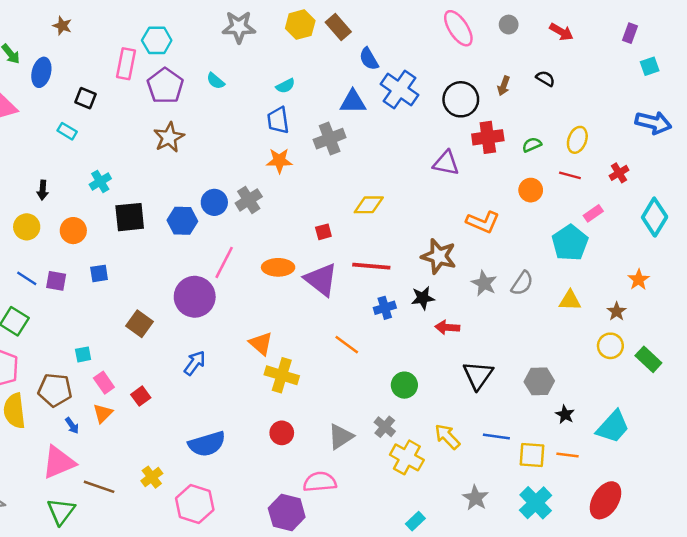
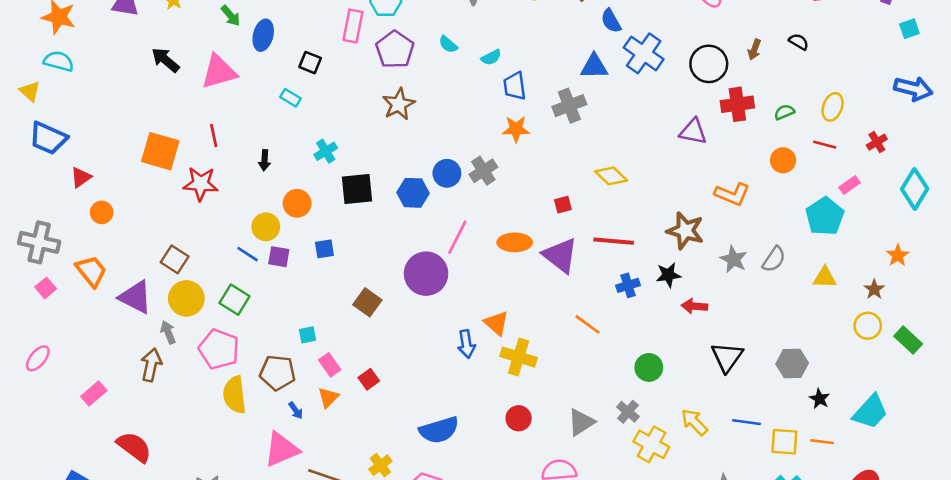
cyan semicircle: (285, 86) -> (491, 57), moved
yellow diamond: (369, 205) -> (611, 176), turned 44
yellow circle: (27, 227) -> (266, 227), moved
blue arrow: (195, 363) -> (466, 344), moved, turned 135

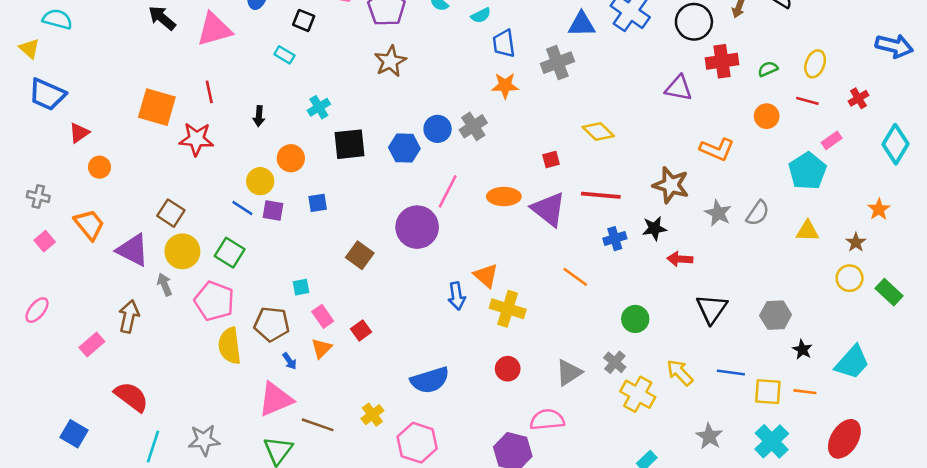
gray cross: (39, 242) -> (38, 196), size x0.6
brown arrow: (151, 365) -> (129, 316), moved

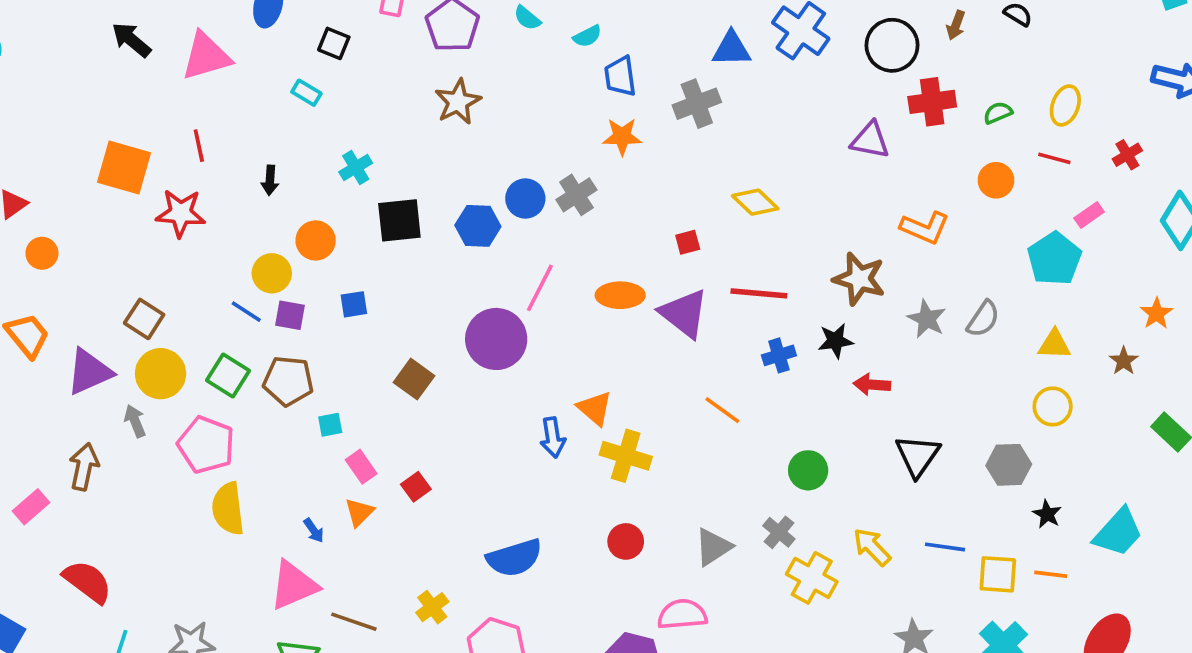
purple triangle: (133, 250) -> (89, 372), turned -51
yellow circle: (850, 278) -> (1053, 406), moved
brown pentagon: (272, 324) -> (288, 381), moved

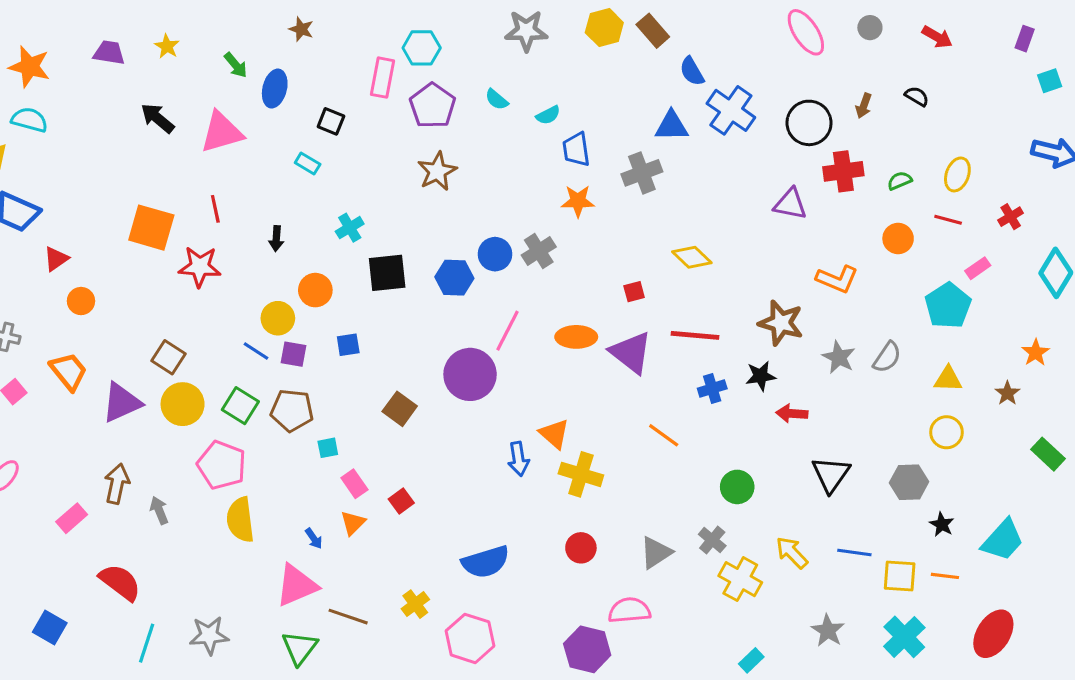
gray arrow: (135, 421) -> (159, 510), moved

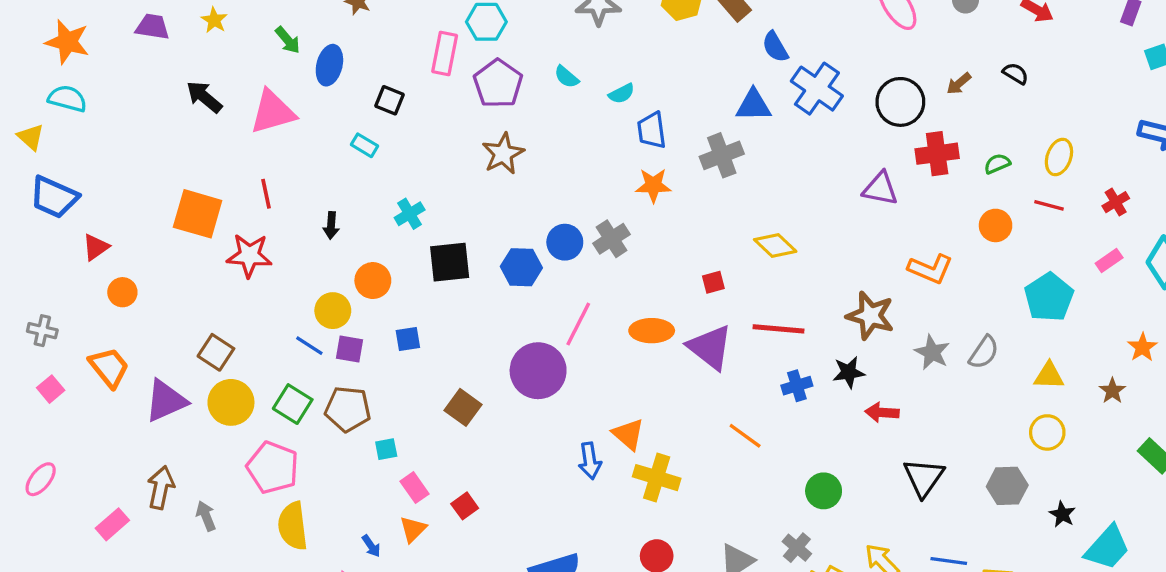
brown arrow: (864, 106) -> (959, 84), turned 30
pink rectangle: (978, 268) -> (1109, 261), moved
black star: (942, 524) -> (1062, 514), moved

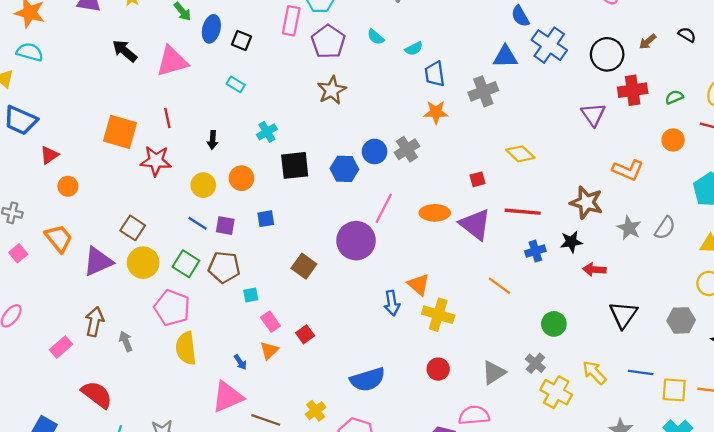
black square: (390, 100) -> (241, 40), moved
purple triangle: (880, 189) -> (593, 115), turned 44
yellow circle: (333, 311) -> (203, 185), moved

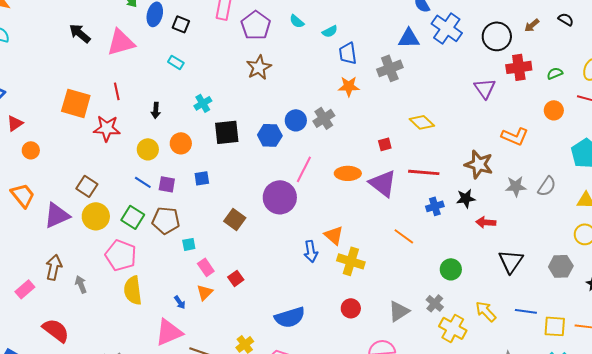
gray star: (629, 228) -> (516, 186), turned -30

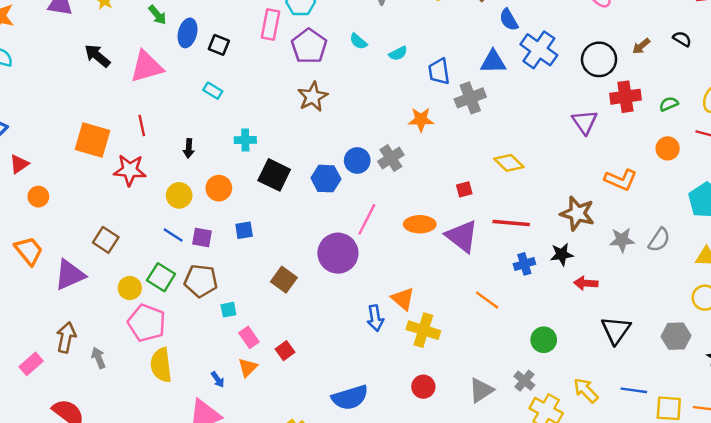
blue trapezoid: (348, 53) -> (439, 71), moved
cyan cross: (203, 103) -> (245, 140), turned 30
black square: (227, 132) -> (274, 175), turned 32
yellow circle: (96, 216) -> (130, 288), moved, size x0.7

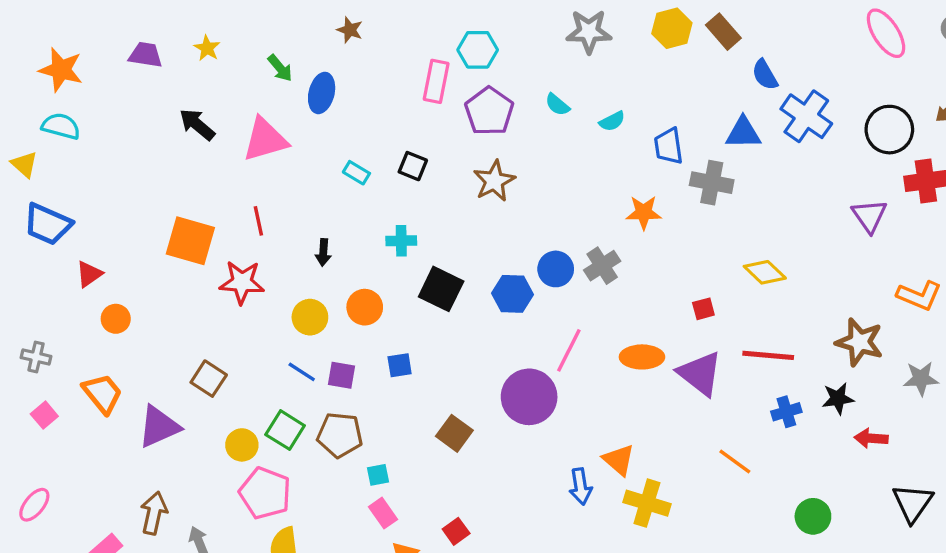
black square: (219, 45) -> (413, 166), moved
gray cross: (470, 98) -> (712, 183), turned 32
pink rectangle: (249, 337) -> (383, 513), moved

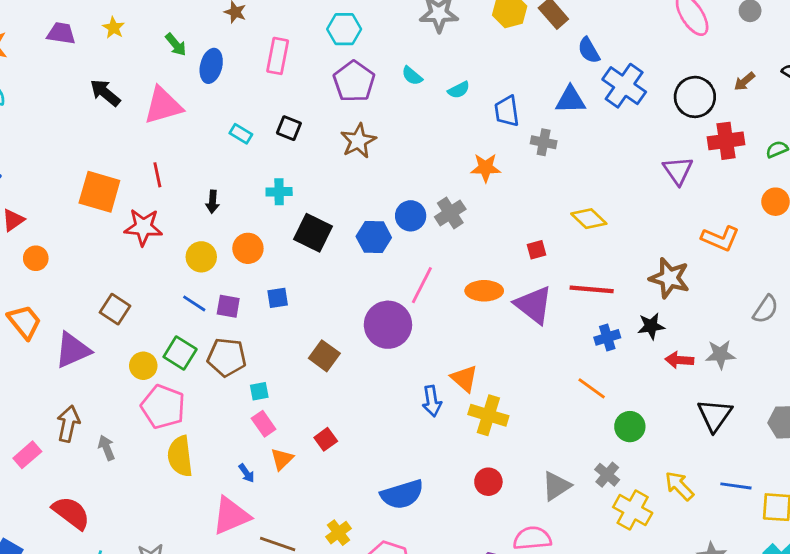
pink rectangle: (436, 81) -> (278, 56), moved
gray cross: (712, 183) -> (544, 142), size x0.7
gray star: (921, 379) -> (720, 354), moved
orange line: (735, 462) -> (592, 388), moved

